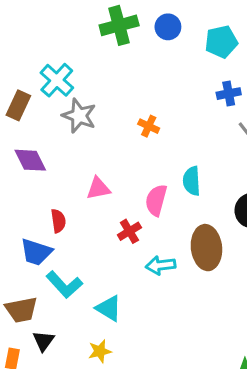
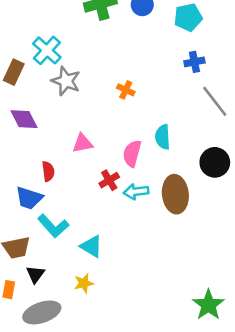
cyan arrow: (161, 265) -> (136, 192), moved

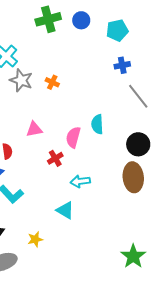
orange cross: (126, 90) -> (52, 82), moved
cyan arrow: (136, 192) -> (80, 181), moved
brown ellipse: (175, 194) -> (133, 177), moved
cyan triangle: (91, 246) -> (65, 210), moved

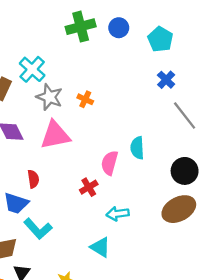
cyan pentagon: (117, 30) -> (160, 39), turned -30
blue cross: (122, 65) -> (166, 80), turned -35
pink triangle: (34, 129) -> (55, 135), moved, size x1.6
brown ellipse: (133, 177) -> (179, 209), turned 68

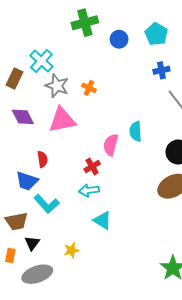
blue circle: (119, 28) -> (119, 39), moved
blue cross: (166, 80) -> (161, 70), turned 35
cyan arrow: (118, 214) -> (89, 190), moved

